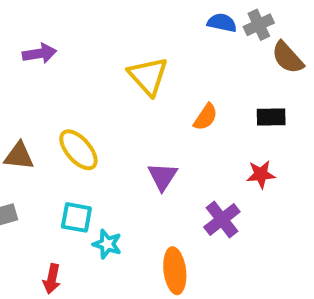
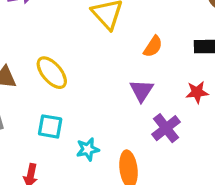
purple triangle: (162, 176) -> (142, 91), moved
cyan star: (107, 244) -> (88, 149), moved, turned -30

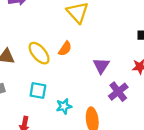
orange semicircle: (153, 47) -> (65, 49), moved

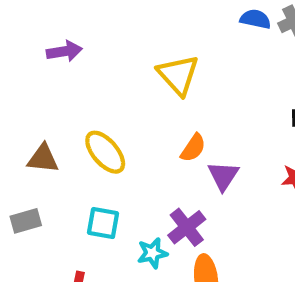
orange semicircle: (65, 49) -> (193, 148), moved
purple cross: (118, 92) -> (187, 227), moved

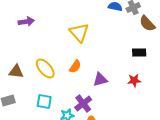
orange semicircle: (193, 148) -> (75, 66), moved
purple triangle: (223, 176) -> (100, 80), turned 42

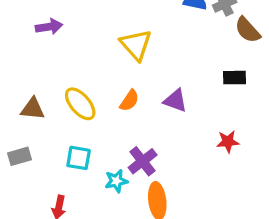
purple triangle: (100, 80) -> (175, 101), moved, turned 35
red star: (134, 80) -> (228, 142), moved

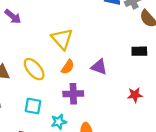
purple arrow: (49, 27) -> (13, 17), turned 48
yellow triangle: (136, 45) -> (62, 39), moved
purple cross: (143, 161) -> (73, 94), moved, turned 36

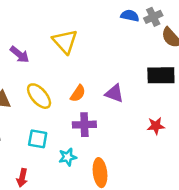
purple arrow: (13, 17) -> (20, 55), moved
yellow triangle: (62, 39) -> (65, 42), moved
black rectangle: (139, 51) -> (161, 75), size x1.5

